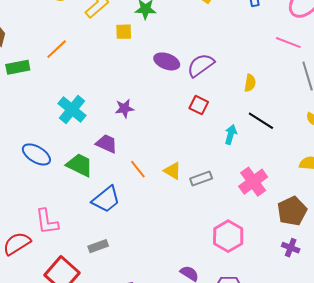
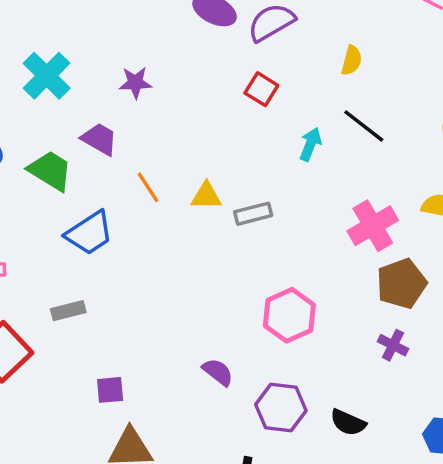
yellow triangle: (173, 171) -> (206, 196), turned -36
pink cross: (253, 182) -> (373, 226), moved

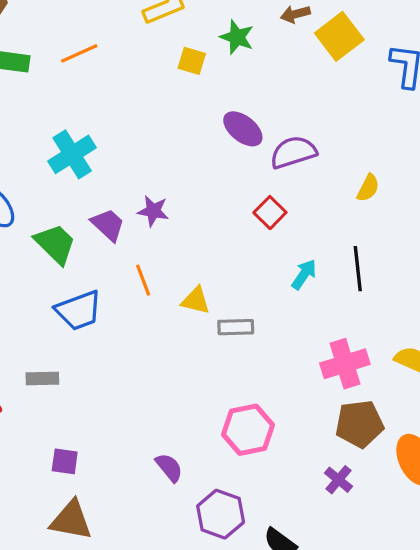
yellow semicircle: (352, 60) -> (368, 188), moved
purple star: (135, 83) -> (153, 211), moved
black line: (364, 126) -> (358, 269), turned 33

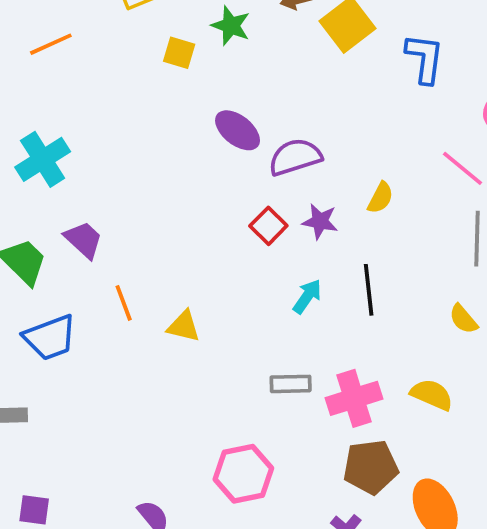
purple star: (153, 211) -> (320, 221), moved
gray rectangle: (236, 327) -> (291, 384), moved

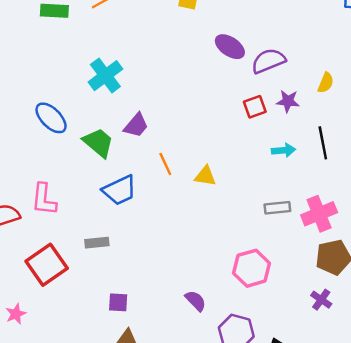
red square: (268, 226) -> (255, 107), turned 30
purple trapezoid: (84, 240) -> (136, 125), turned 92
cyan arrow: (307, 296) -> (284, 150), turned 55

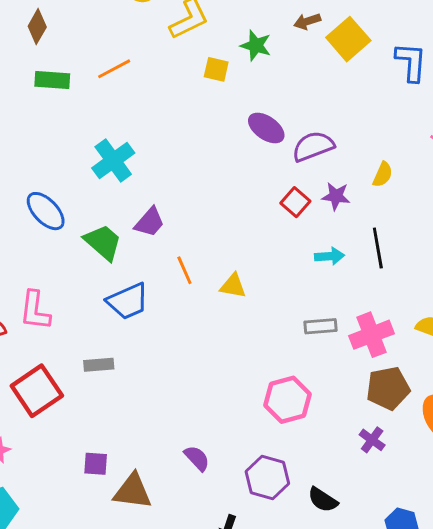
red square: (255, 107) -> (295, 202), turned -30
purple semicircle: (196, 301) -> (197, 458), moved
purple square: (118, 302) -> (96, 464), moved

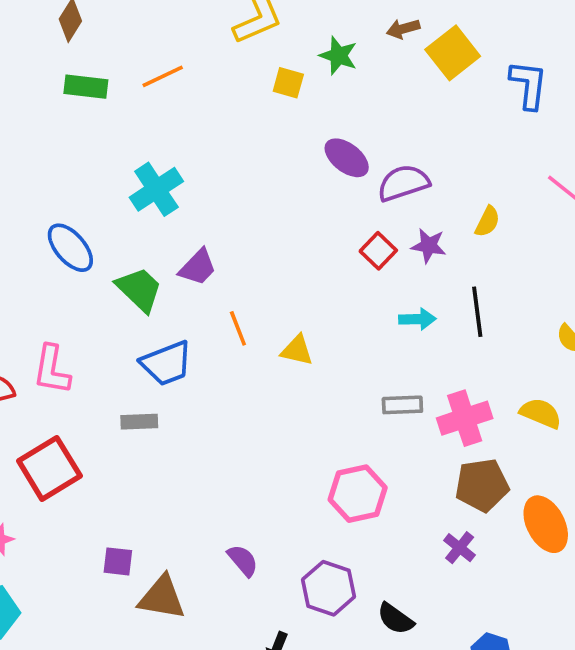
gray rectangle: (99, 365) -> (139, 422), moved

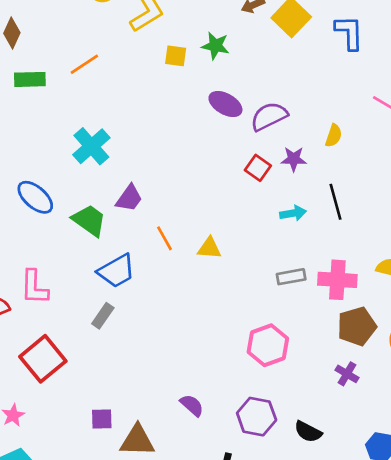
green star: (338, 56) -> (215, 46), moved
pink cross: (465, 418) -> (337, 280), turned 30
gray rectangle: (139, 422) -> (103, 316), turned -45

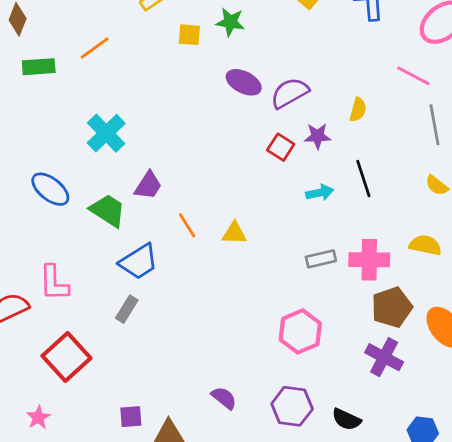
purple cross: (347, 374) -> (384, 357), size x1.5

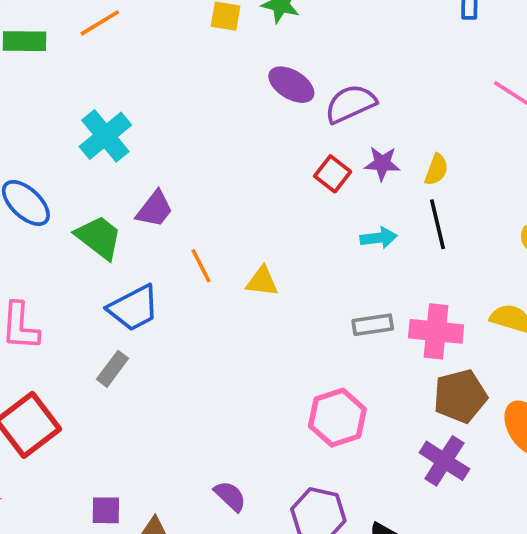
yellow semicircle: (358, 110) -> (436, 170), moved

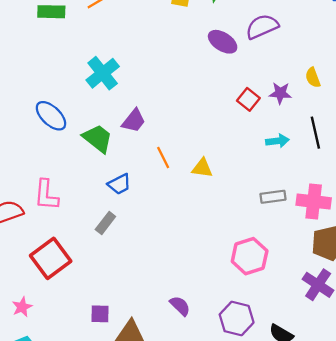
purple semicircle: (350, 104) -> (262, 27), moved
yellow semicircle: (436, 170) -> (313, 78), moved, turned 138
blue trapezoid: (134, 308) -> (119, 184), size x0.7

